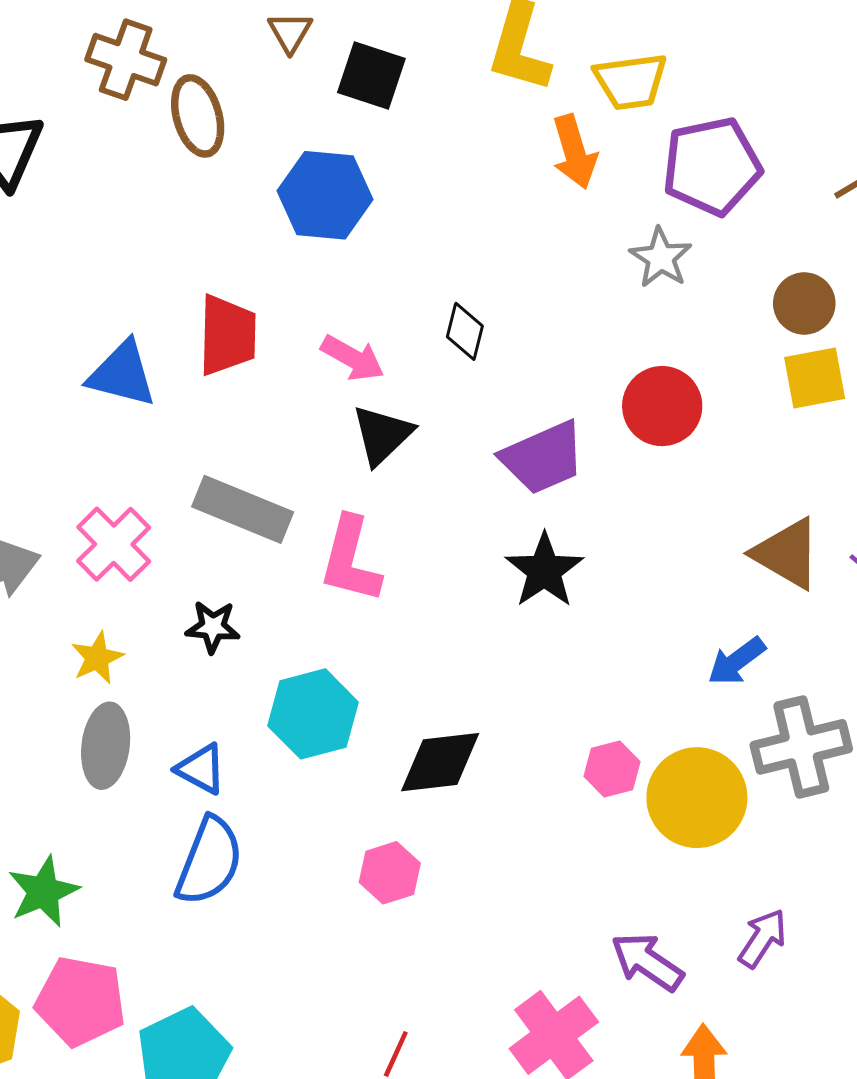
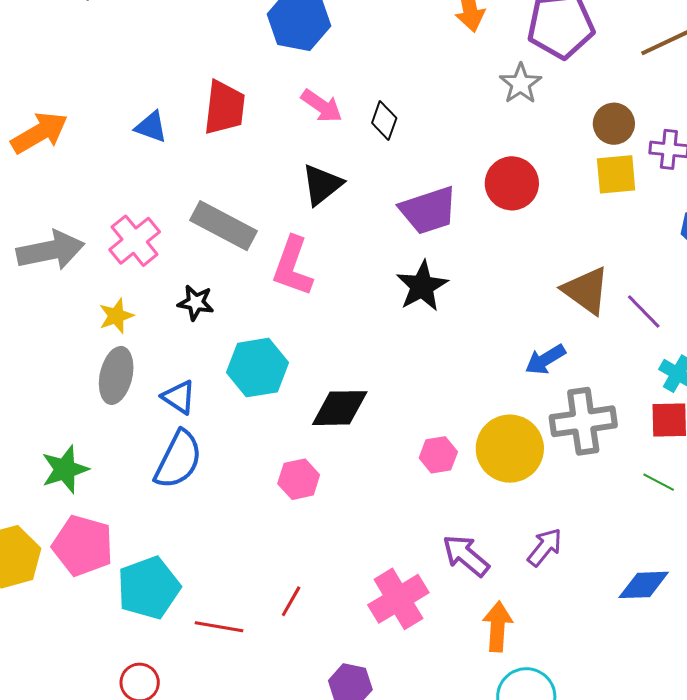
pink arrow: (353, 358) -> (322, 106), moved
blue triangle: (122, 374) -> (151, 127), size x0.7
pink hexagon: (612, 769) -> (438, 455), moved

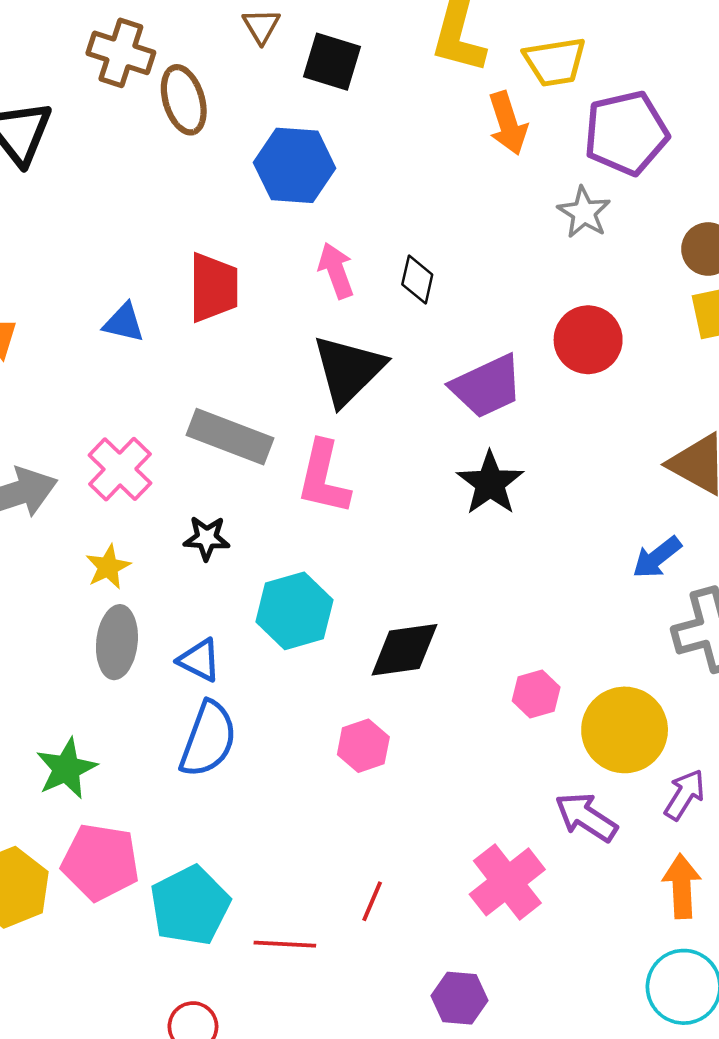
pink arrow: (322, 106) -> (336, 270), turned -138
black triangle: (322, 185) -> (348, 370), size x1.4
yellow circle: (510, 449) -> (625, 730), moved
orange arrow: (498, 627) -> (682, 886), moved

